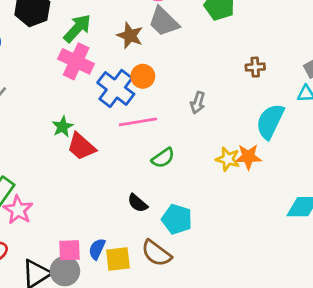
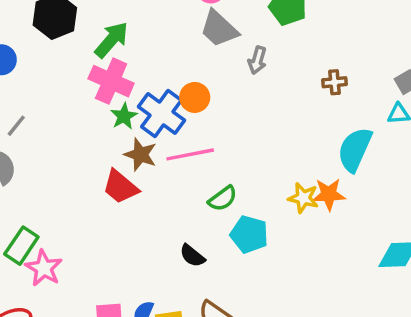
brown star: (130, 36) -> (140, 155), moved
gray arrow: (198, 103) -> (257, 60), moved
green star: (63, 127) -> (124, 116), moved
cyan pentagon: (177, 219) -> (249, 234), moved

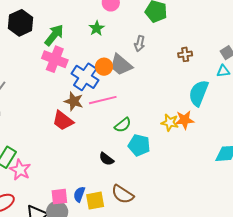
gray trapezoid: (219, 29) -> (121, 65), moved
green star: (124, 116) -> (97, 28), moved

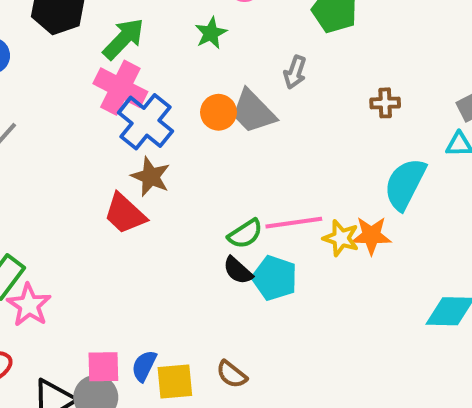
blue cross: (85, 77) -> (145, 122), moved
pink line: (103, 100) -> (294, 223), moved
black semicircle: (106, 159) -> (238, 271), moved
brown semicircle: (123, 194) -> (232, 374), size x0.7

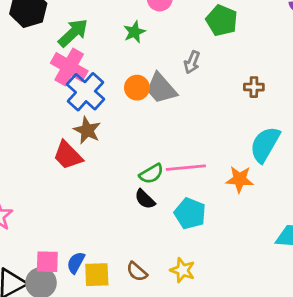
yellow star: (341, 238) -> (183, 270), moved
cyan pentagon: (275, 278) -> (190, 213), moved

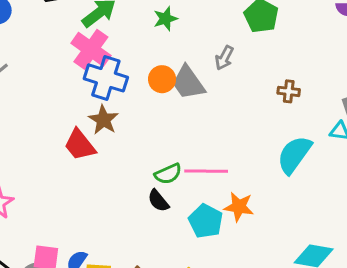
blue cross: (85, 92) -> (106, 78), turned -30
orange star: (240, 179) -> (239, 207), moved

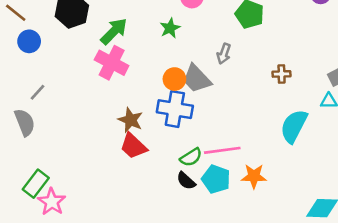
blue cross: (106, 78) -> (175, 109), moved
red trapezoid: (80, 145) -> (133, 146), moved
cyan pentagon: (206, 221) -> (216, 179), moved

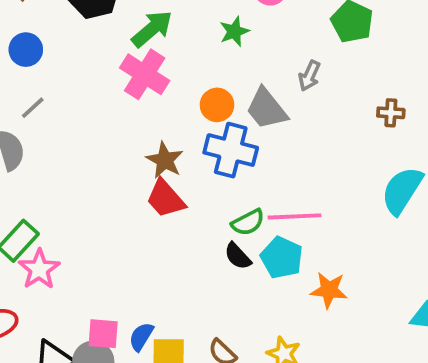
blue circle: (29, 41) -> (26, 50), moved
orange circle: (174, 79) -> (217, 105), moved
orange star: (254, 176) -> (329, 290), moved

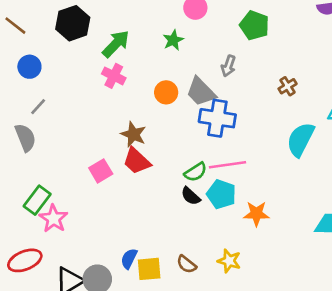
pink cross: (145, 74) -> (114, 76), size x0.7
brown cross: (391, 113) -> (288, 86), turned -30
blue cross: (231, 150) -> (217, 118), moved
pink square: (103, 334) -> (101, 171), moved, turned -30

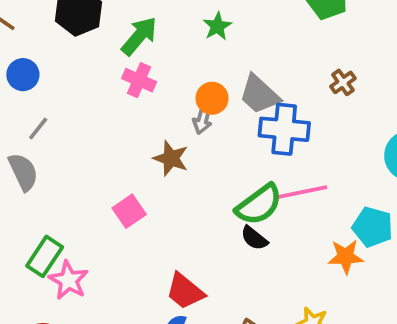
gray arrow: (228, 66) -> (203, 119), moved
brown cross: (288, 86) -> (343, 82), moved
red trapezoid: (137, 161) -> (185, 291), moved
green semicircle: (196, 172) -> (259, 205), size x1.5
cyan pentagon: (221, 194) -> (373, 227), moved

